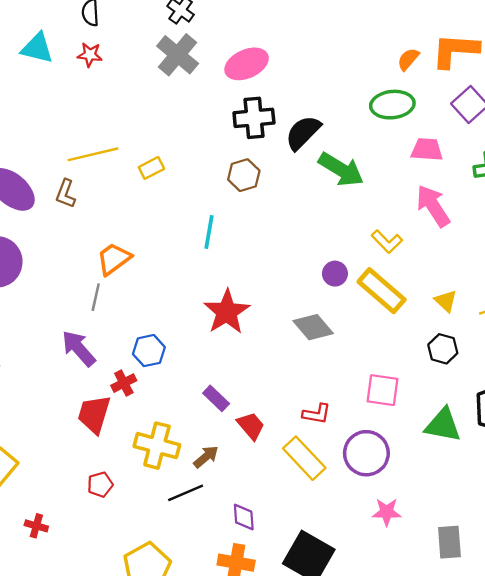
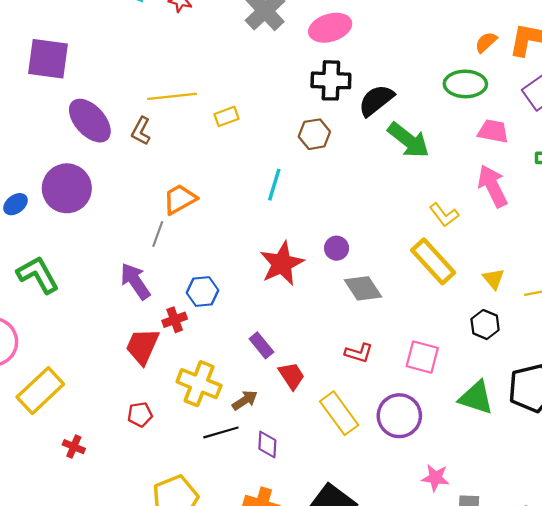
purple circle: (335, 274) -> (337, 248), moved
red L-shape: (317, 414) -> (359, 353), moved
pink star: (387, 512) -> (435, 478), moved
purple diamond: (244, 517) -> (267, 445), moved

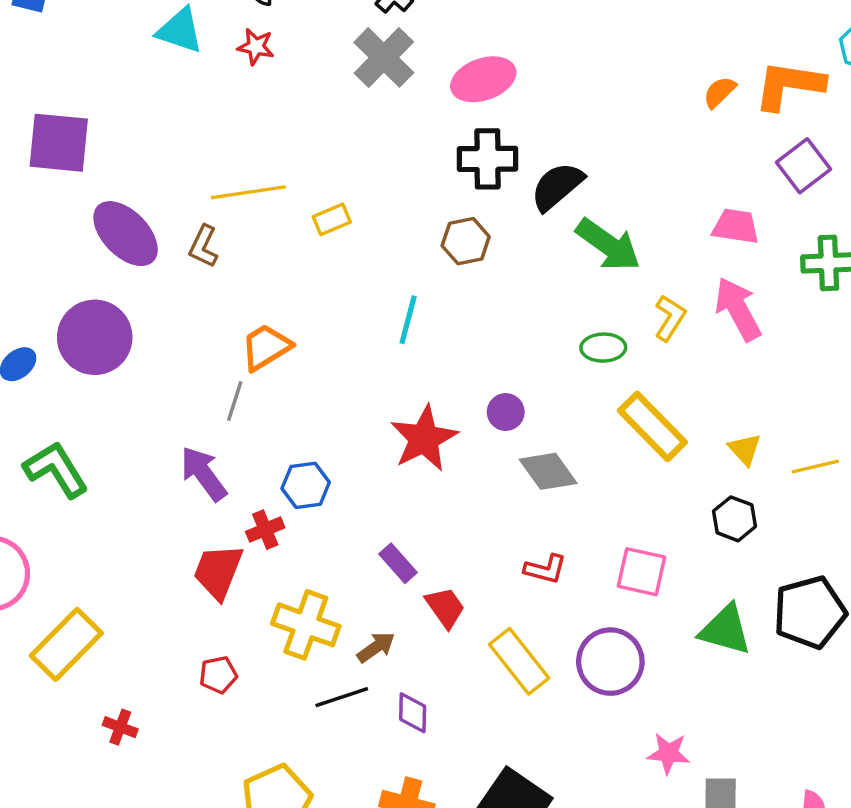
green ellipse: (465, 84) -> (603, 348), moved, size x0.7
yellow L-shape: (444, 215) -> (670, 318), moved, turned -108

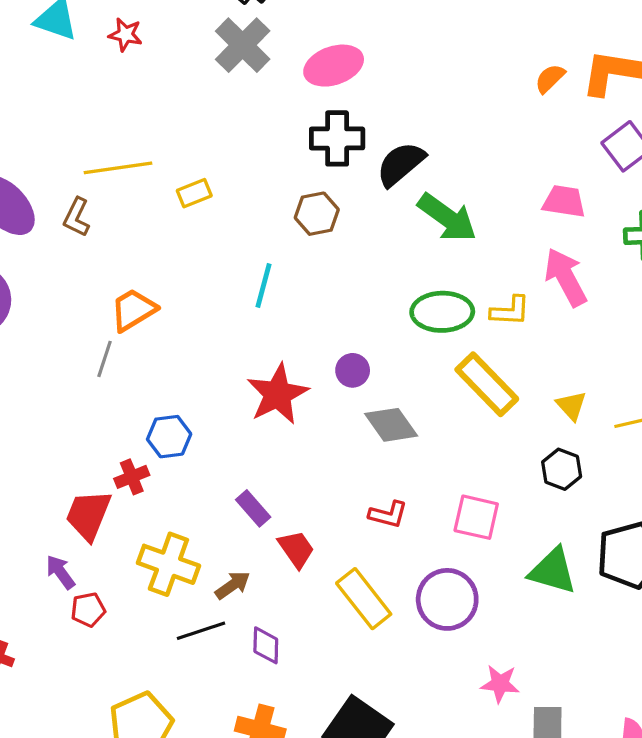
yellow L-shape: (670, 318) -> (510, 311), moved, turned 60
green ellipse: (603, 348) -> (442, 312), size x1.5
purple arrow: (204, 474) -> (60, 572), moved, size x0.7

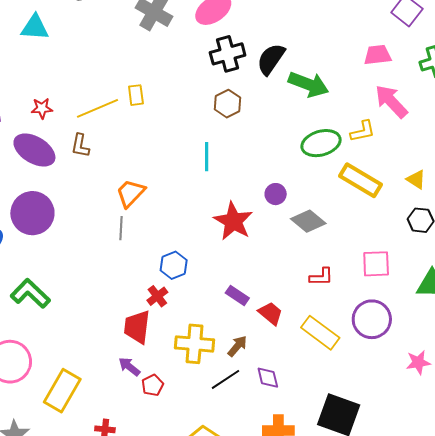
red star: (125, 35) -> (42, 108), moved
yellow rectangle: (194, 193) -> (136, 95), moved, turned -60

